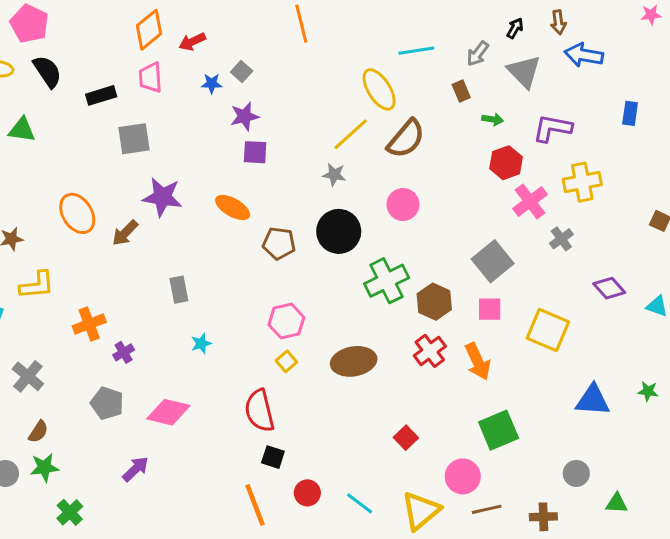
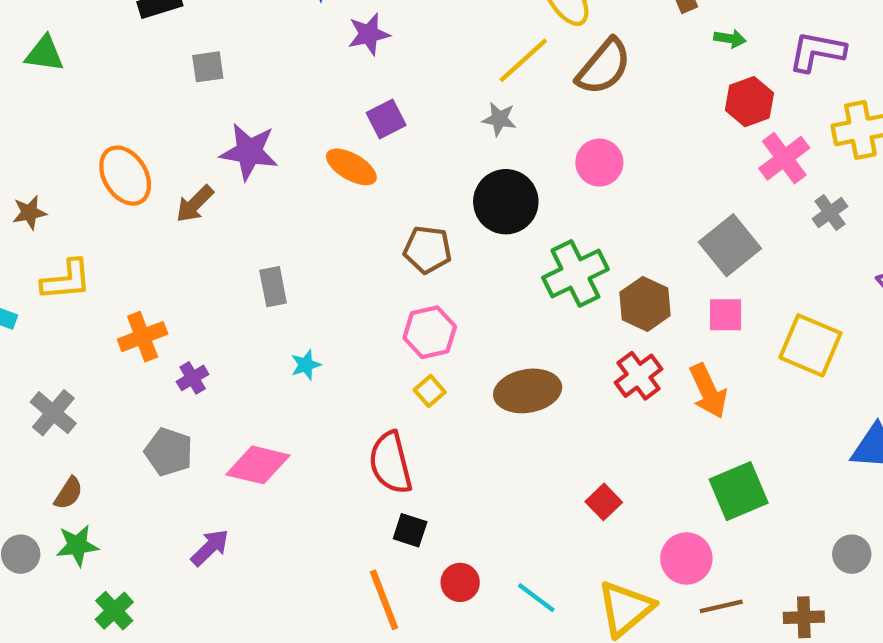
gray square: (134, 139) -> (208, 67), size x0.7
purple square: (255, 152) -> (386, 119), moved, turned -30
brown pentagon: (279, 243) -> (428, 250), moved

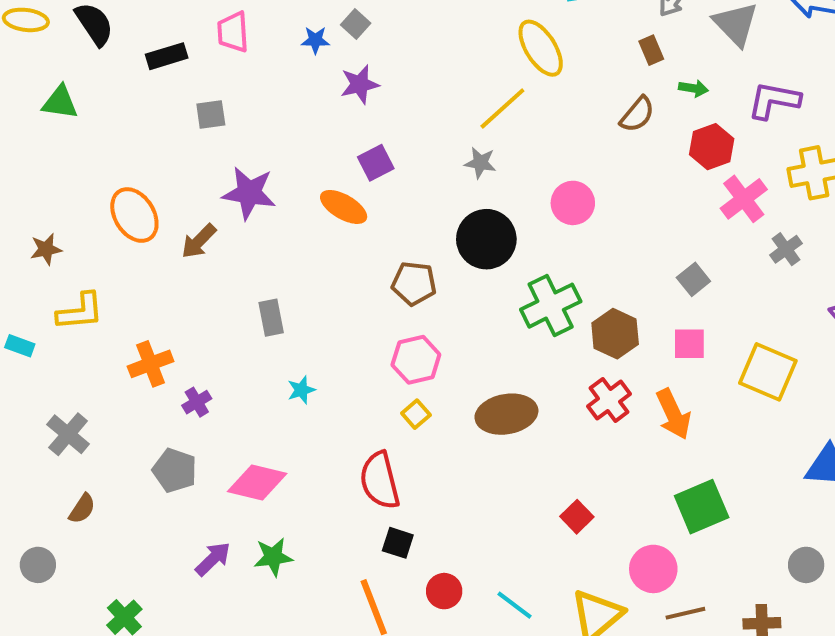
brown semicircle: (604, 67) -> (637, 114), moved, size x0.7
gray square: (730, 245) -> (693, 279), size x0.6
green star: (77, 545) -> (273, 557), moved

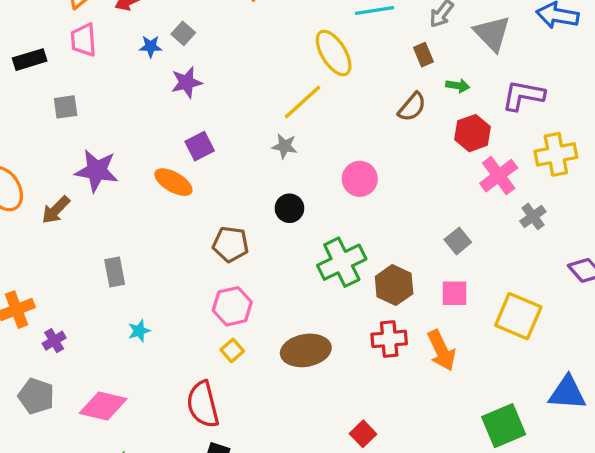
black circle: (486, 239) -> (289, 208), size x0.6
red cross: (609, 400) -> (389, 339), turned 32
green square: (702, 507) -> (504, 426), moved

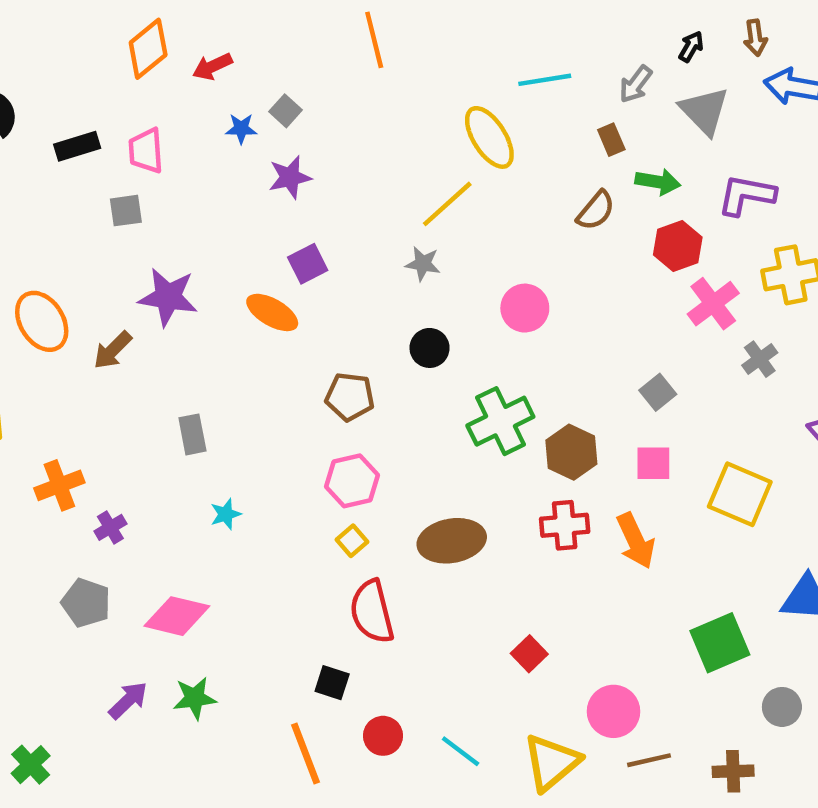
pink trapezoid: (84, 40) -> (146, 151), moved
green arrow: (458, 86) -> (658, 182), size x1.4
red semicircle: (203, 404) -> (372, 612), moved

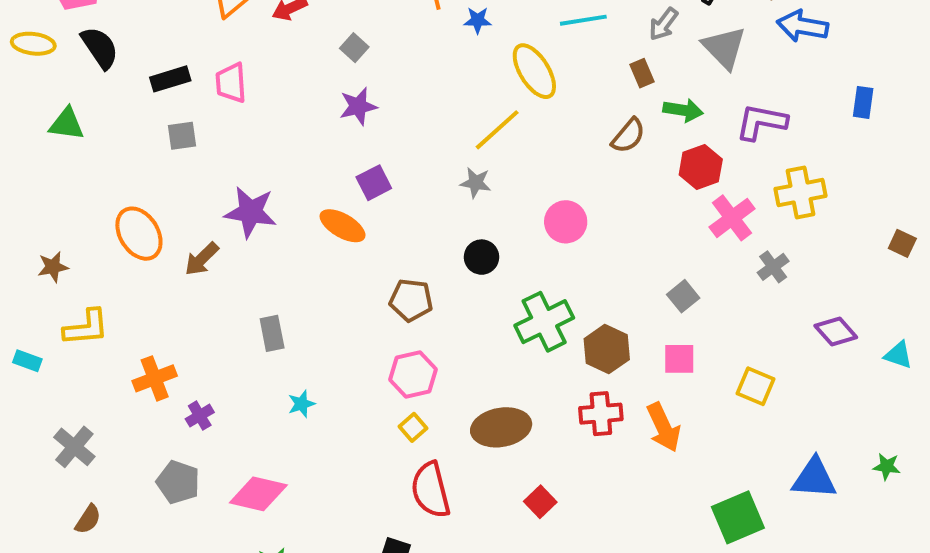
blue star: (241, 129) -> (478, 20), moved
gray square: (126, 211) -> (182, 136), moved
yellow square: (740, 494) -> (756, 386), size x0.7
red square: (529, 654) -> (540, 502), moved

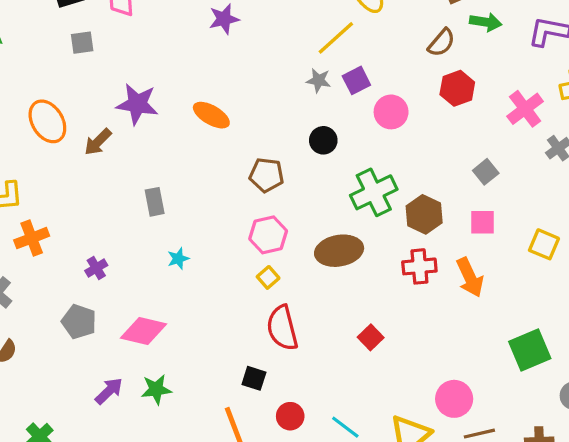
red hexagon: (701, 167) -> (457, 88), moved
purple square: (374, 183) -> (356, 80), moved
orange cross: (155, 378) -> (32, 238), moved
brown ellipse: (501, 427) -> (339, 251), moved

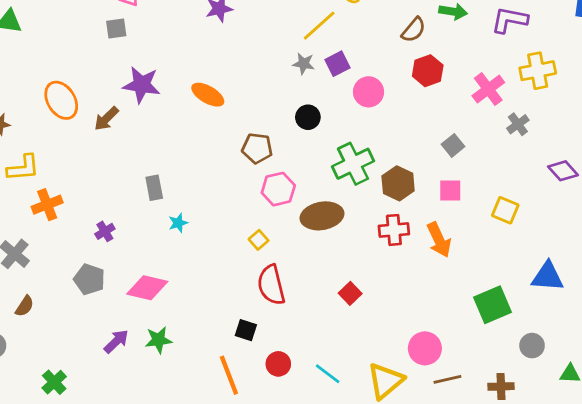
gray square: (82, 43) -> (116, 28), moved
gray rectangle: (155, 202) -> (154, 188), moved
pink hexagon: (268, 235) -> (278, 189), moved

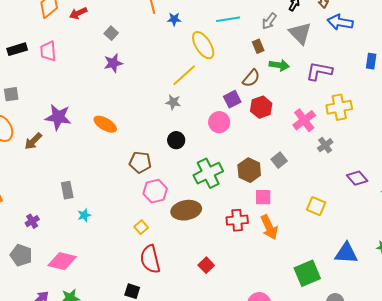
gray square: (116, 28) -> (11, 94), moved
purple square: (337, 64) -> (232, 99), moved
brown hexagon: (398, 183) -> (249, 170), moved
pink square: (450, 191) -> (263, 197), moved

